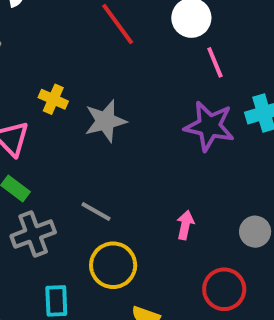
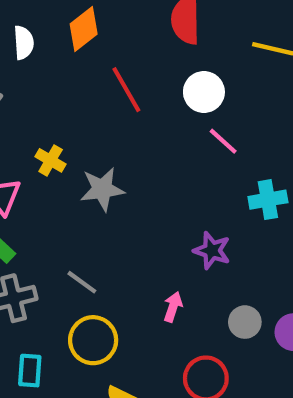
pink line: (215, 62) -> (223, 141), turned -32
purple star: (209, 126) -> (212, 251), moved, size x0.7

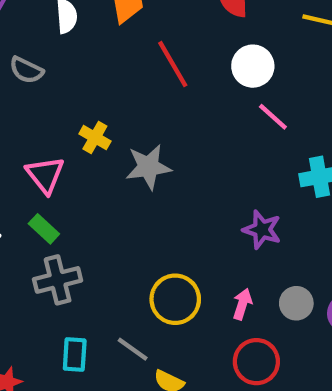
gray line: (82, 282) -> (133, 349), moved
pink arrow: (173, 307) -> (242, 304), moved
yellow circle: (93, 340) -> (175, 299), moved

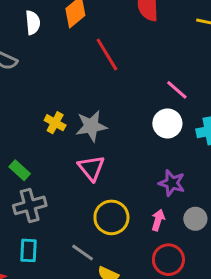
white circle: (253, 66) -> (167, 123), moved
yellow cross: (95, 137) -> (55, 123), moved
pink triangle: (45, 175) -> (91, 168), moved
purple star: (262, 230) -> (172, 183), moved
cyan rectangle: (75, 355) -> (29, 250), moved

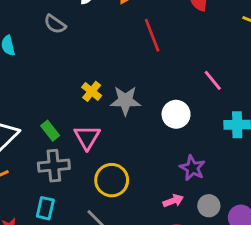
white circle: (167, 123) -> (176, 114), moved
pink triangle: (91, 168) -> (87, 137), moved
yellow circle: (111, 217) -> (112, 180), moved
pink arrow: (158, 220) -> (173, 201), turned 42

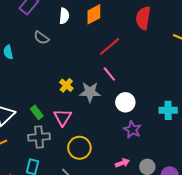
red line: (152, 35) -> (109, 47), turned 70
pink line: (213, 80) -> (109, 74), moved
purple star: (192, 168) -> (132, 130), moved

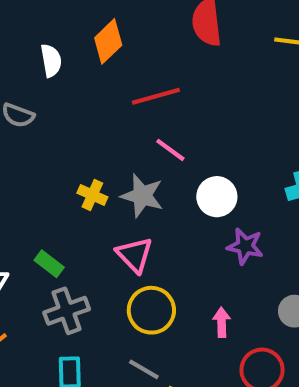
red line: (109, 47) -> (156, 96), turned 40
gray star: (90, 92) -> (142, 196), turned 30
pink triangle: (63, 117) -> (135, 255), moved
pink arrow: (122, 163) -> (222, 322), moved, turned -56

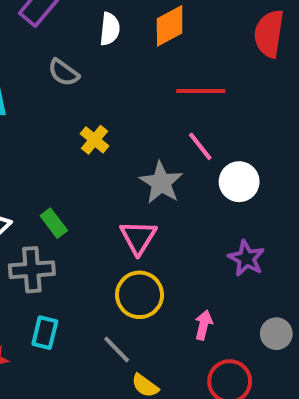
yellow cross: (92, 195) -> (94, 140), moved
white circle: (217, 197) -> (239, 182), moved
gray cross: (67, 311) -> (32, 270), moved

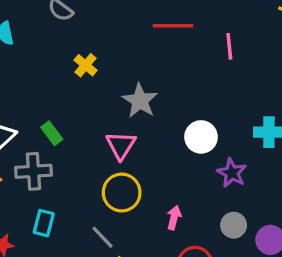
pink line: (200, 146) -> (229, 46), moved, turned 32
white circle: (239, 182) -> (201, 137), moved
purple star: (246, 258) -> (232, 173), moved

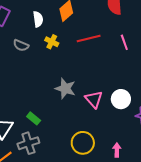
yellow cross: (86, 65) -> (52, 42), moved
gray star: (140, 101) -> (65, 89), moved
pink triangle: (121, 145) -> (94, 99), moved

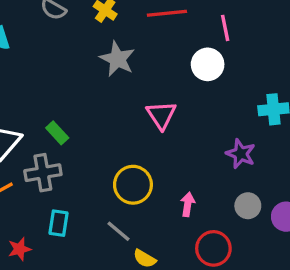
gray star: (65, 89) -> (117, 59), moved
white circle: (121, 99) -> (208, 64), moved

